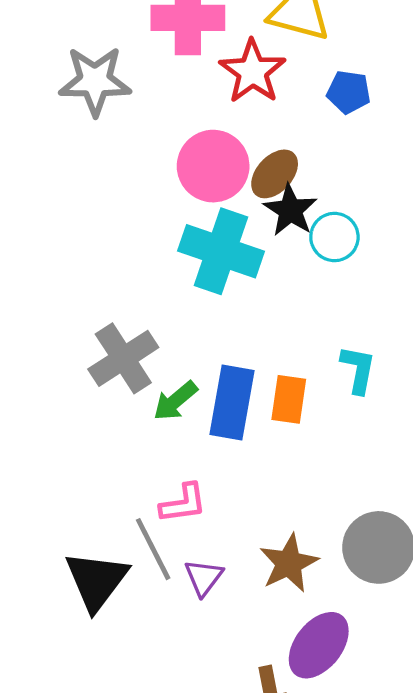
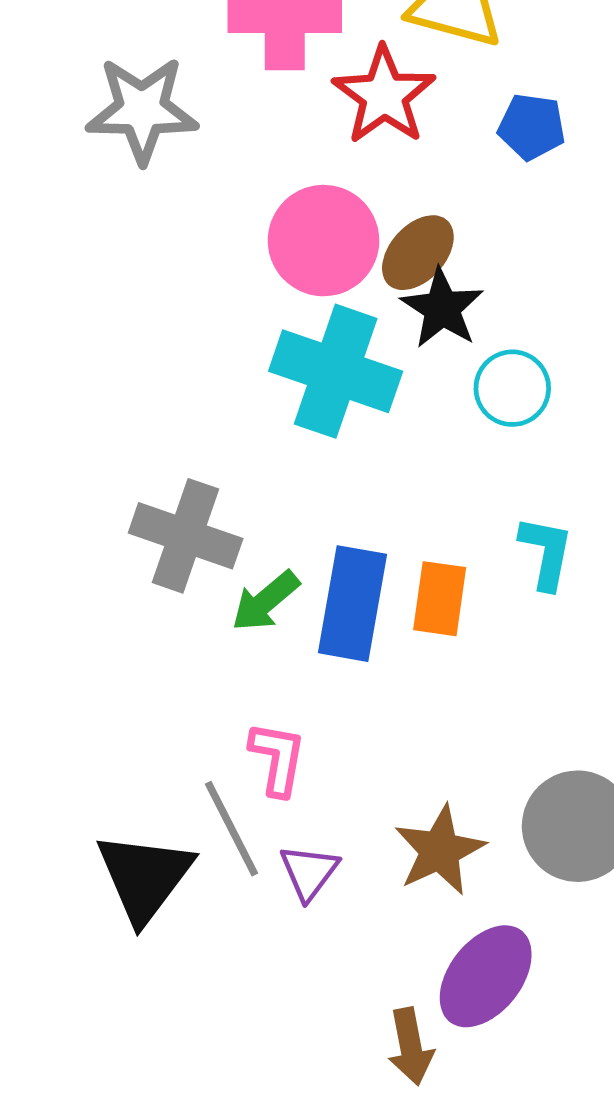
cyan circle: (334, 237) -> (512, 388), moved
gray cross: (123, 358) -> (186, 536), turned -38
pink L-shape: (183, 503) -> (278, 758), turned -72

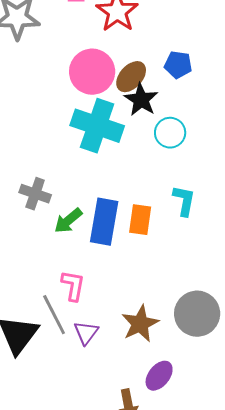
blue pentagon: (532, 127) -> (178, 65), moved
gray cross: (186, 536) -> (35, 194), size x0.7
purple ellipse: (486, 976) -> (159, 376), size x0.7

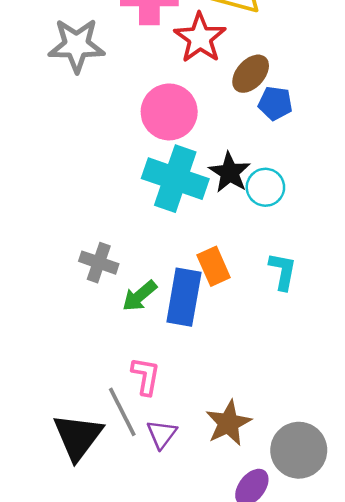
brown ellipse: (131, 77) -> (251, 74), moved
black star: (141, 100) -> (230, 172), moved
orange rectangle: (140, 220) -> (214, 266), moved, turned -32
gray circle: (197, 314) -> (299, 450), moved

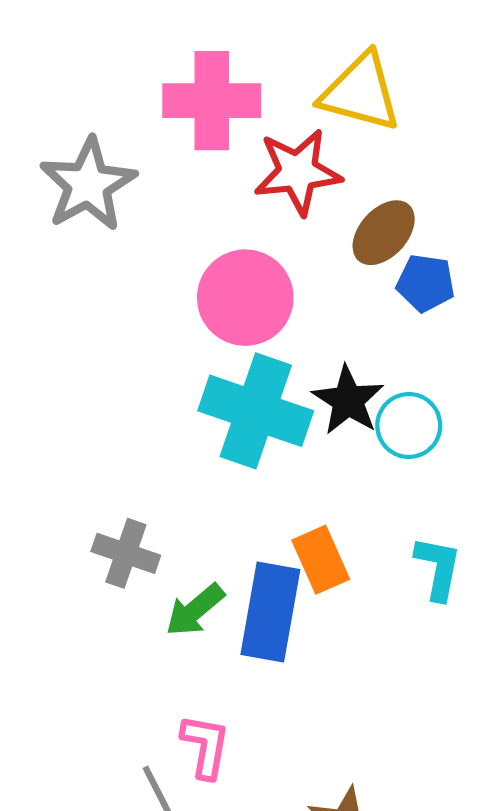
red star: (200, 38) -> (298, 172), turned 30
gray star: (77, 45) -> (88, 184), turned -30

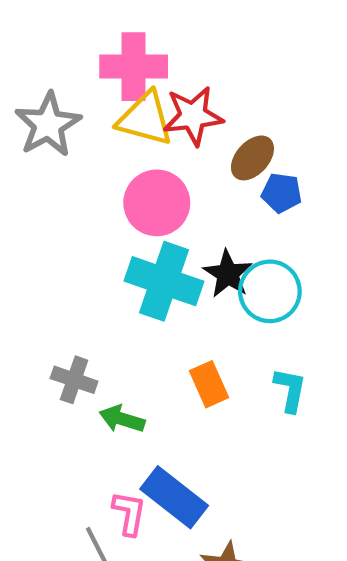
yellow triangle: (361, 92) -> (145, 119), moved
cyan circle: (409, 425) -> (270, 291), size x1.4
green arrow: (195, 610) -> (122, 419), turned 57
blue rectangle: (270, 612) -> (174, 497), moved, turned -62

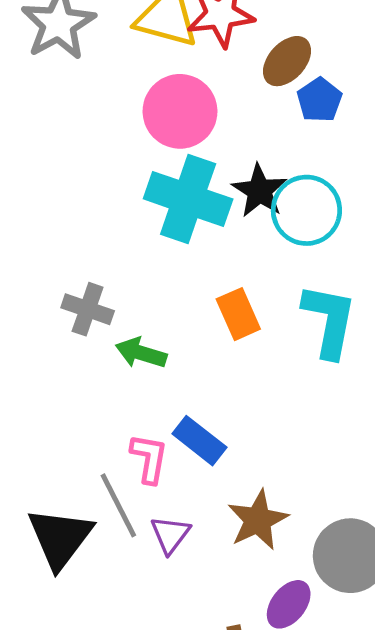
blue pentagon: (281, 193) -> (319, 100), turned 30
cyan L-shape: (290, 390) -> (329, 321), size x1.5
blue rectangle: (174, 497) -> (199, 441), size x0.7

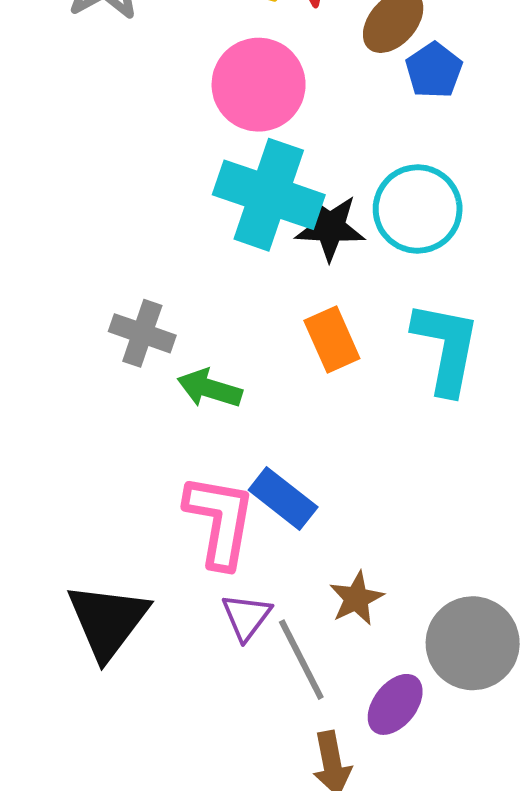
black star: (259, 191) -> (330, 227), moved, turned -30
pink L-shape: (149, 458) -> (220, 521), size x1.5
gray line: (118, 505) -> (301, 660), moved
brown star: (258, 520) -> (356, 598), size x0.7

